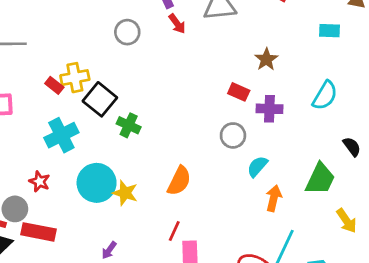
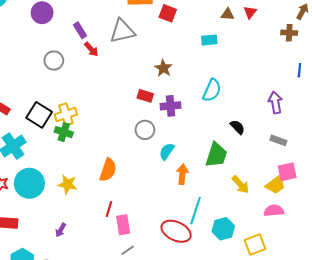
yellow cross: (75, 78) -> (66, 114), moved
cyan circle: (97, 183) -> (29, 183), moved

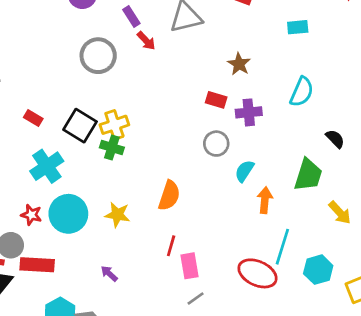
gray circle: (54, 61) -> (98, 56), size x1.4
purple arrow: (61, 230) -> (109, 273), turned 104

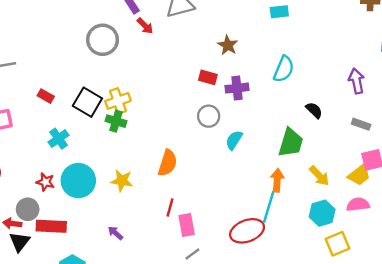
cyan cross: (47, 166) -> (59, 139), size x0.7
orange arrow: (265, 200) -> (277, 180), moved
cyan hexagon: (318, 270) -> (322, 213), moved
red ellipse: (258, 273) -> (247, 231), turned -44

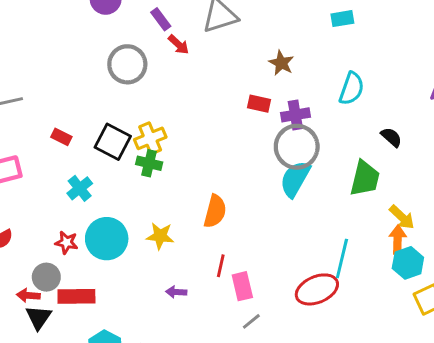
gray circle: (209, 116) -> (297, 147), moved, size x1.6
cyan semicircle: (234, 140) -> (295, 179), size x1.5
orange arrow: (277, 180) -> (398, 240), moved
purple arrow: (115, 233) -> (176, 292), moved, turned -35

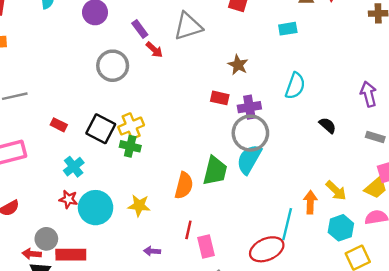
green trapezoid: (365, 178) -> (215, 171), moved
orange arrow: (398, 240) -> (310, 202), moved
red star: (66, 242) -> (68, 199), moved

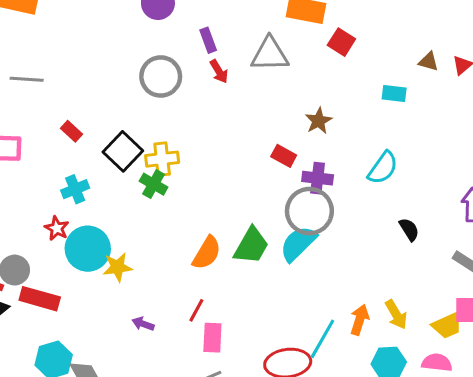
yellow star: (139, 206) -> (118, 267), moved, turned -30

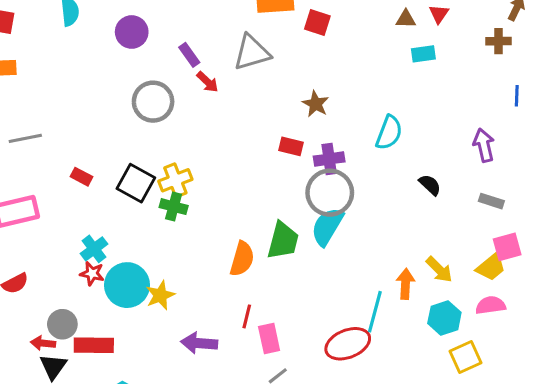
cyan rectangle: (394, 94) -> (423, 54), moved
cyan cross: (75, 189) -> (94, 249), moved
purple arrow: (143, 324) -> (199, 343), size x1.6

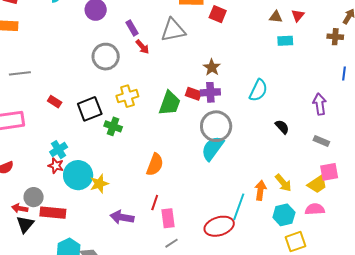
purple cross: (329, 159) -> (210, 92), moved
yellow cross: (175, 180) -> (127, 96), moved
black square: (136, 183) -> (90, 109), turned 35
green trapezoid: (283, 241) -> (170, 103), moved

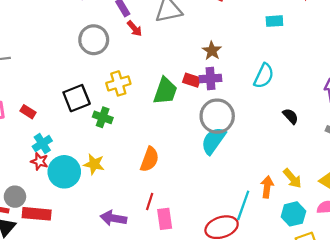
cyan rectangle: (285, 41) -> (274, 21), moved
red rectangle: (55, 102) -> (28, 112), moved
yellow star: (99, 184) -> (94, 164), moved, turned 30

